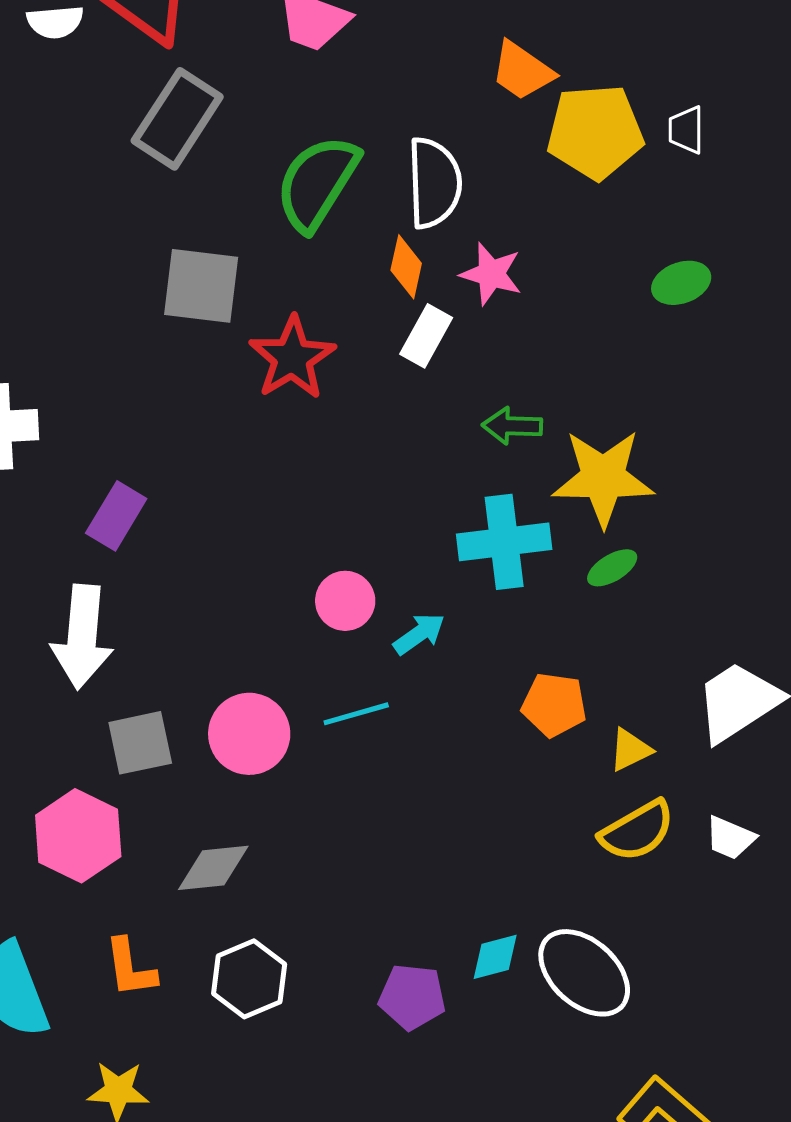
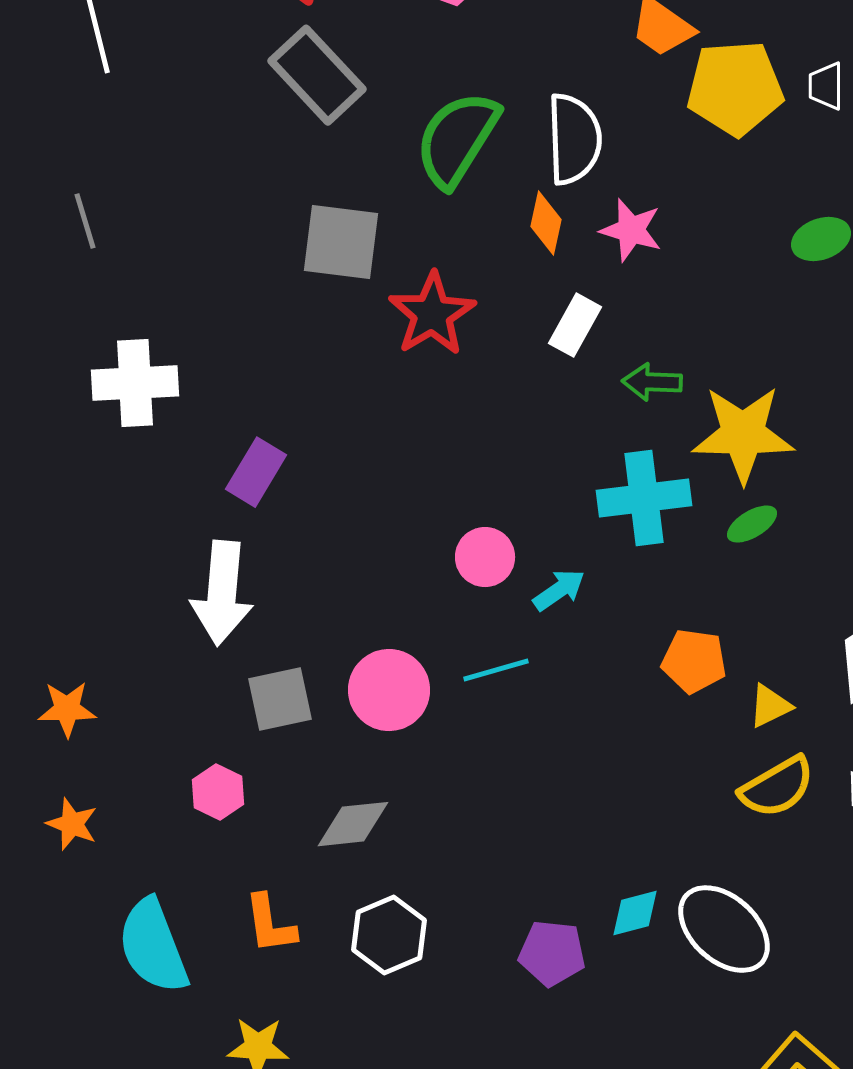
gray rectangle: (177, 119) -> (317, 75), turned -76
white rectangle: (426, 336) -> (575, 325), moved
pink hexagon: (78, 836) -> (218, 792), size x0.6

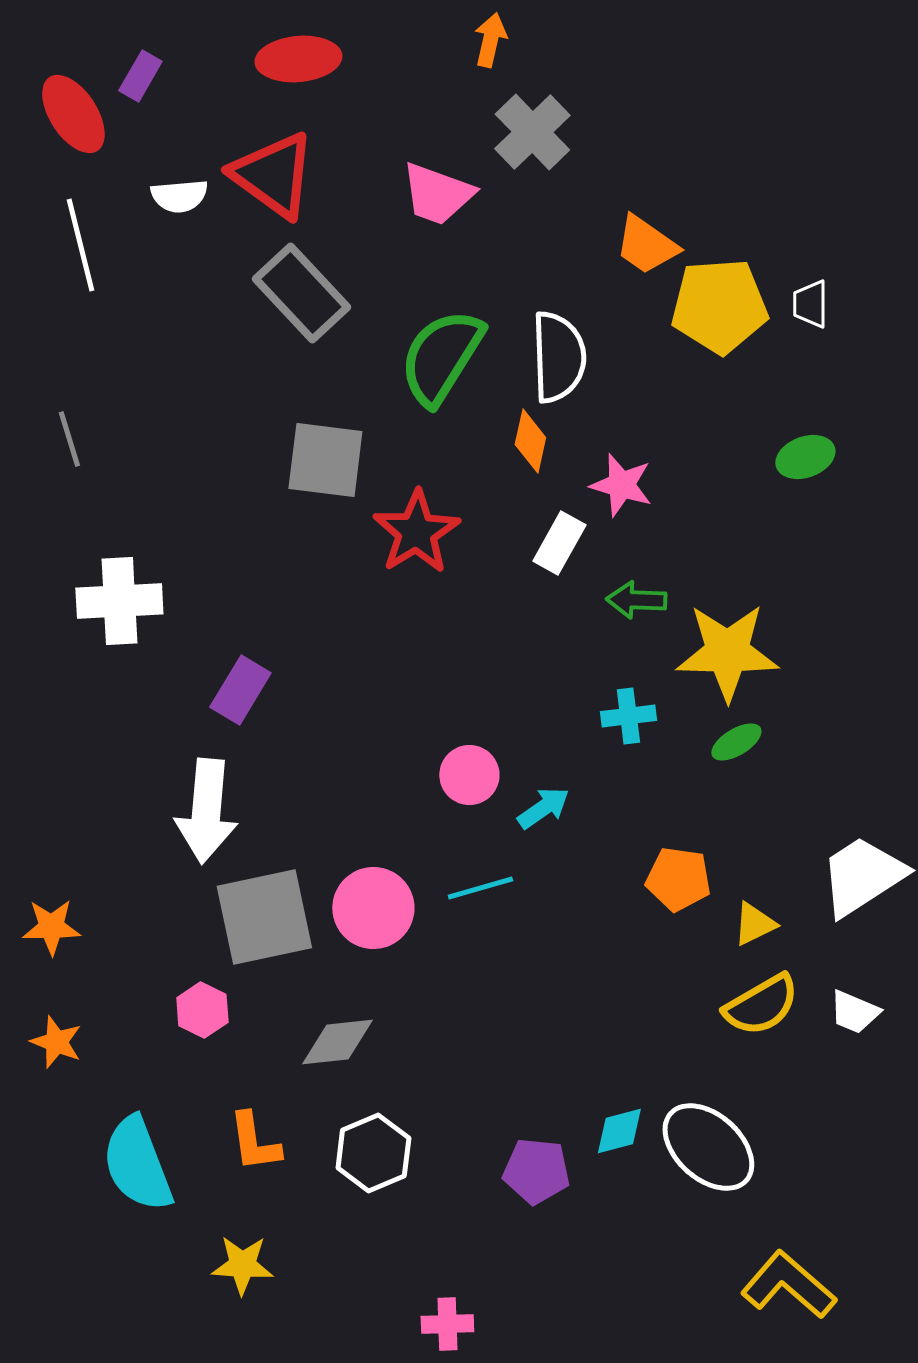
pink star: (631, 230) -> (621, 485), moved
cyan cross: (644, 498) -> (628, 716), size x0.6
gray square: (280, 699) -> (264, 917), size x1.5

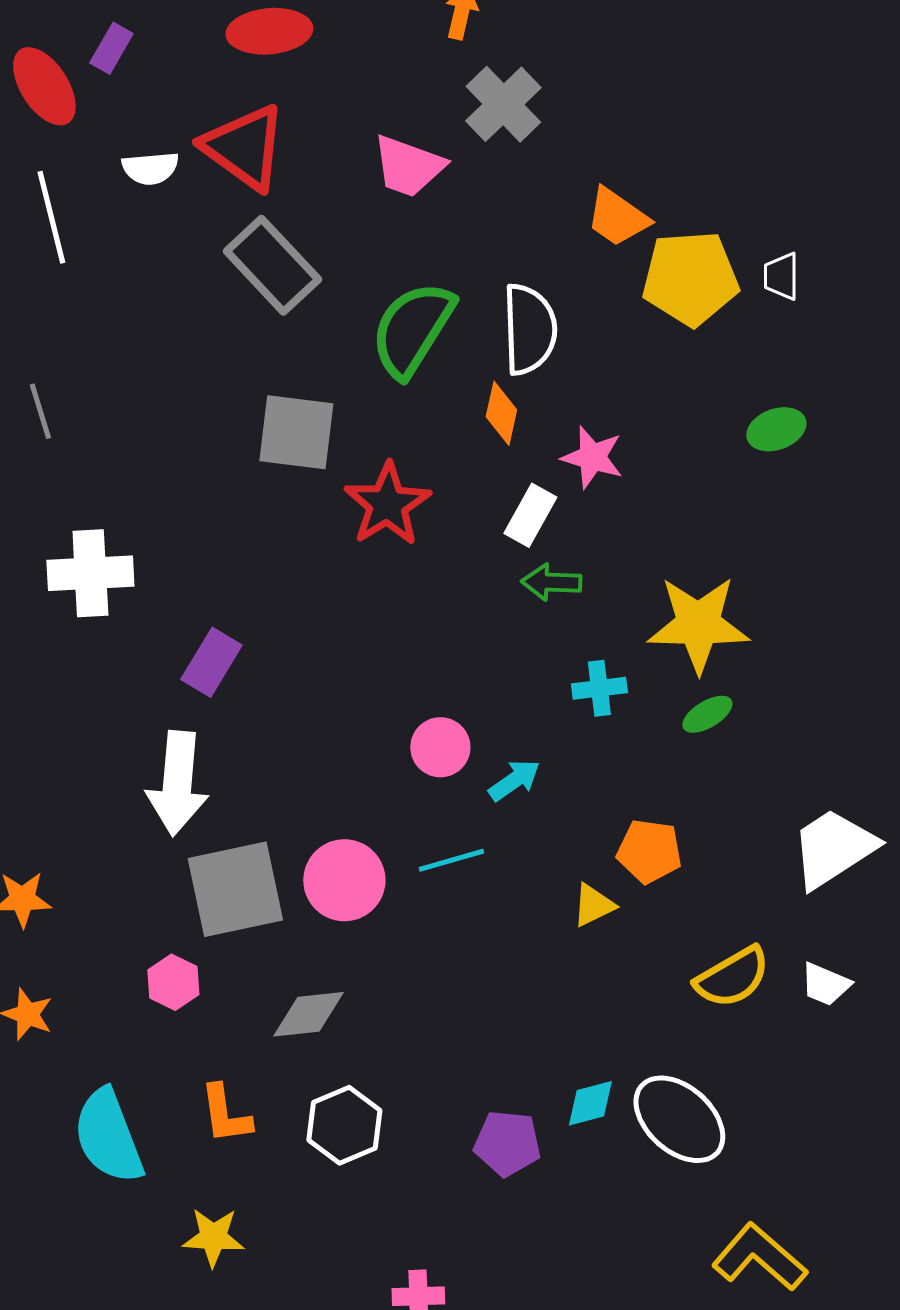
green arrow: (636, 600) -> (551, 582), moved
yellow triangle: (754, 924) -> (593, 905), moved

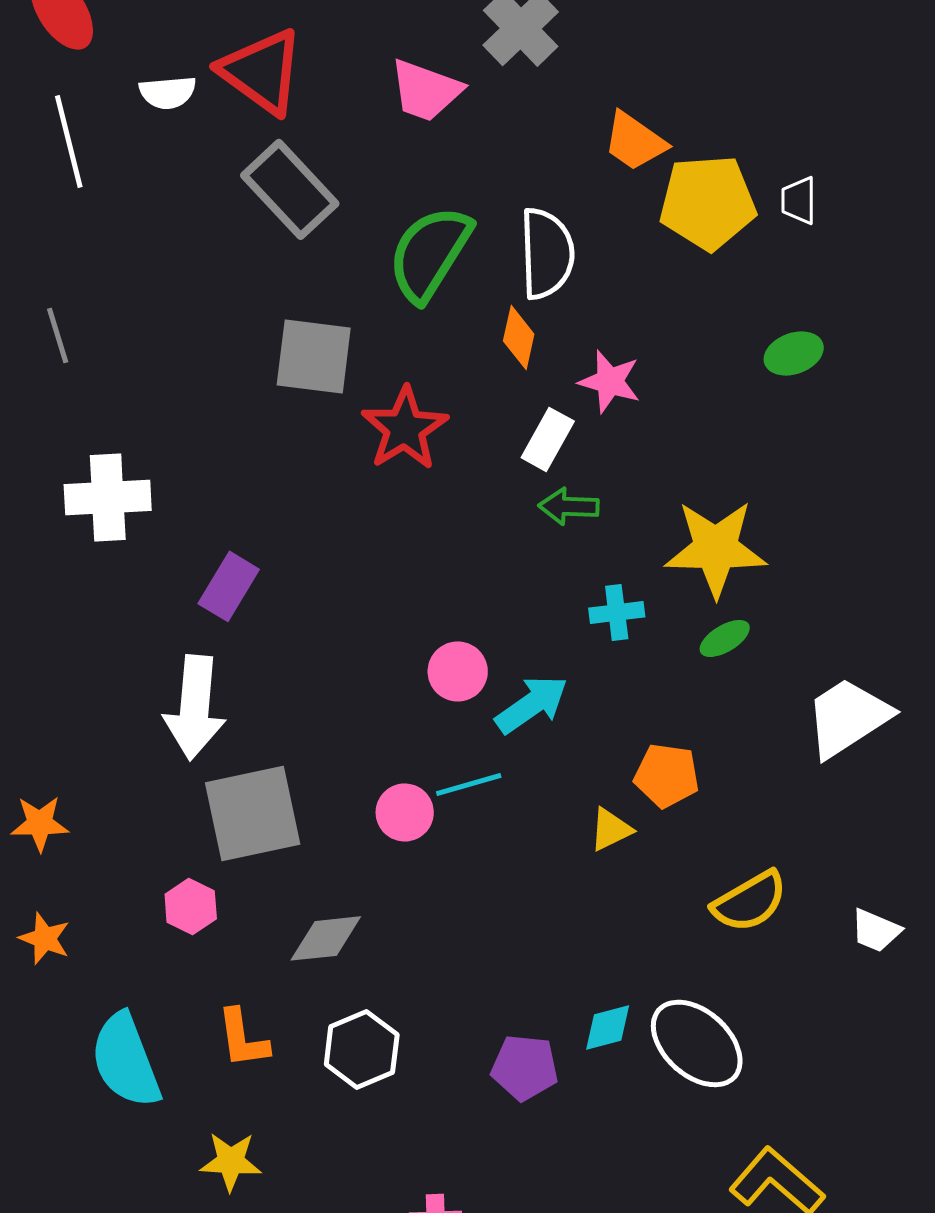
cyan arrow: (514, 780) -> (532, 704), size x1.4
white trapezoid: (833, 848) -> (848, 717), moved
pink circle: (344, 880) -> (405, 812), moved, size x0.7
white trapezoid: (825, 984) -> (876, 930), moved

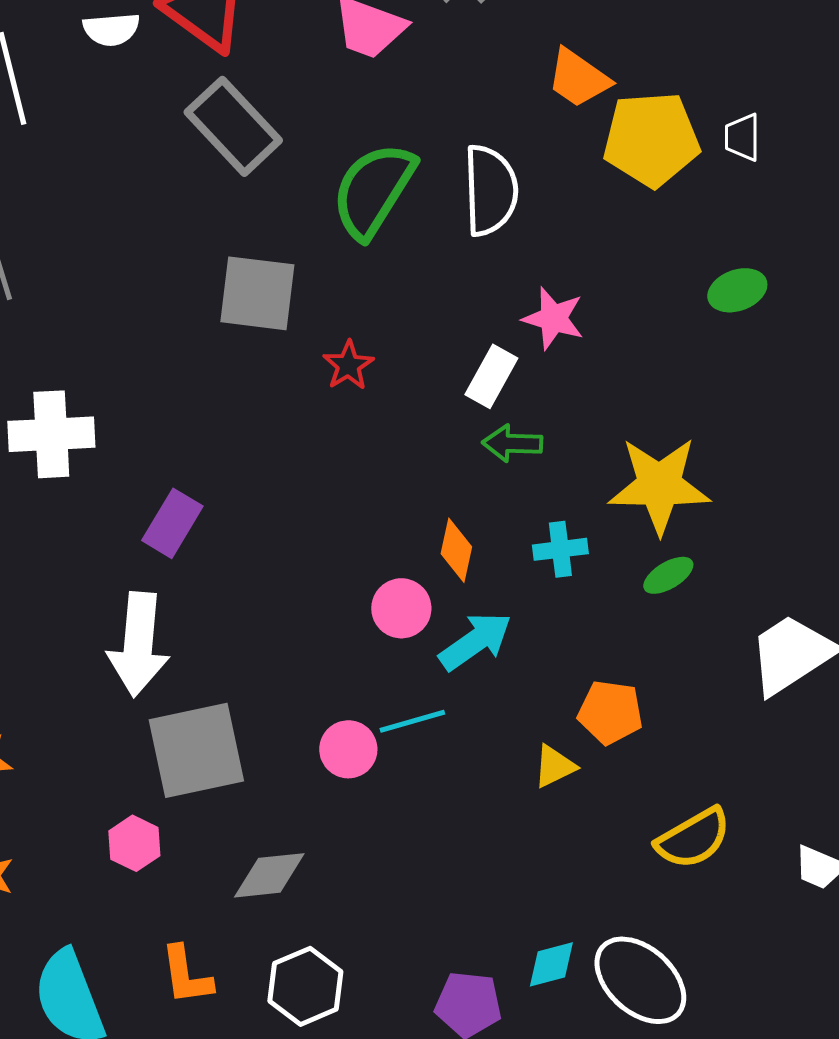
orange diamond: (519, 337) -> (456, 550), moved
red star: (405, 428) -> (348, 365), size x0.6

